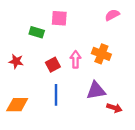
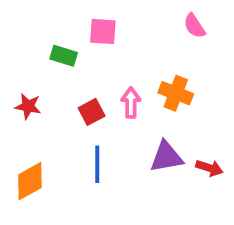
pink semicircle: (112, 15) -> (194, 26), turned -96
orange diamond: (17, 105) -> (30, 181), turned -30
red arrow: (114, 108) -> (209, 168), moved

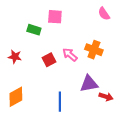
pink arrow: (131, 103) -> (70, 55), turned -49
blue line: (97, 164) -> (60, 102), moved
red arrow: (209, 168) -> (106, 97), moved

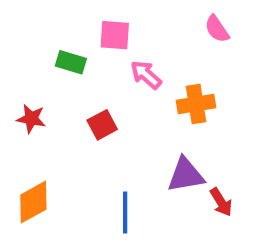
orange cross: (94, 50) -> (196, 104), turned -30
pink arrow: (70, 55) -> (146, 75), moved
red arrow: (106, 97) -> (221, 202), turned 40

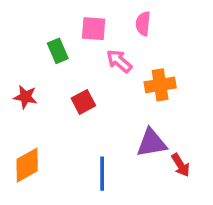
pink semicircle: (217, 29) -> (143, 24), moved, turned 40
green rectangle: (71, 62) -> (58, 51), turned 50

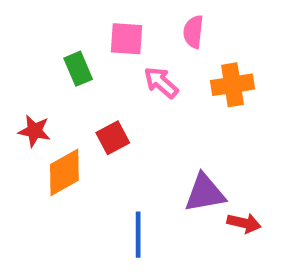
orange cross: (160, 85) -> (233, 85), moved
orange diamond: (27, 165) -> (64, 172), moved
red arrow: (181, 165) -> (244, 223), turned -45

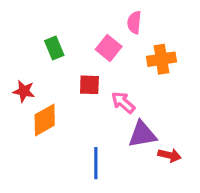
pink square: (127, 39) -> (109, 48), moved, turned 35
pink arrow: (161, 82) -> (123, 102), moved
red square: (113, 138) -> (89, 85), moved, turned 30

